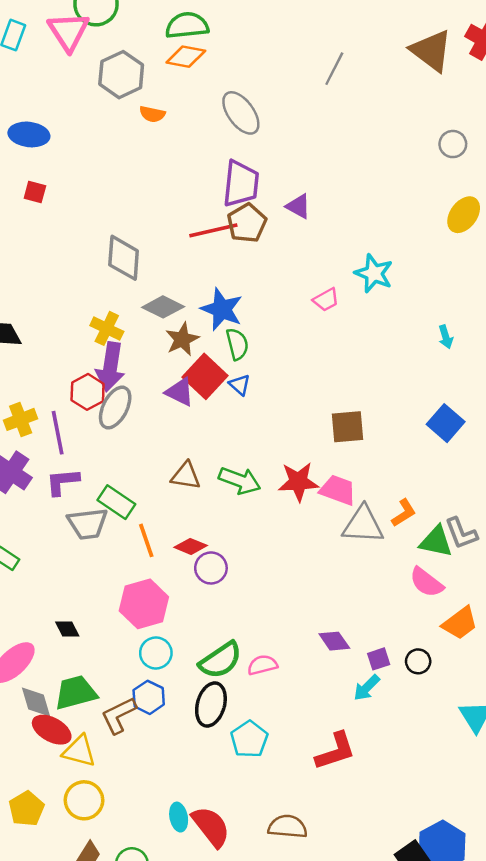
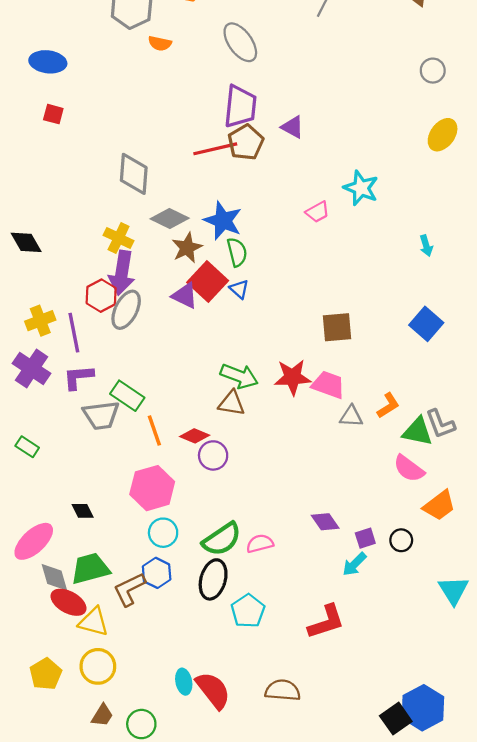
brown triangle: (186, 476) -> (232, 403), moved
gray triangle: (363, 525) -> (351, 416), size x0.6

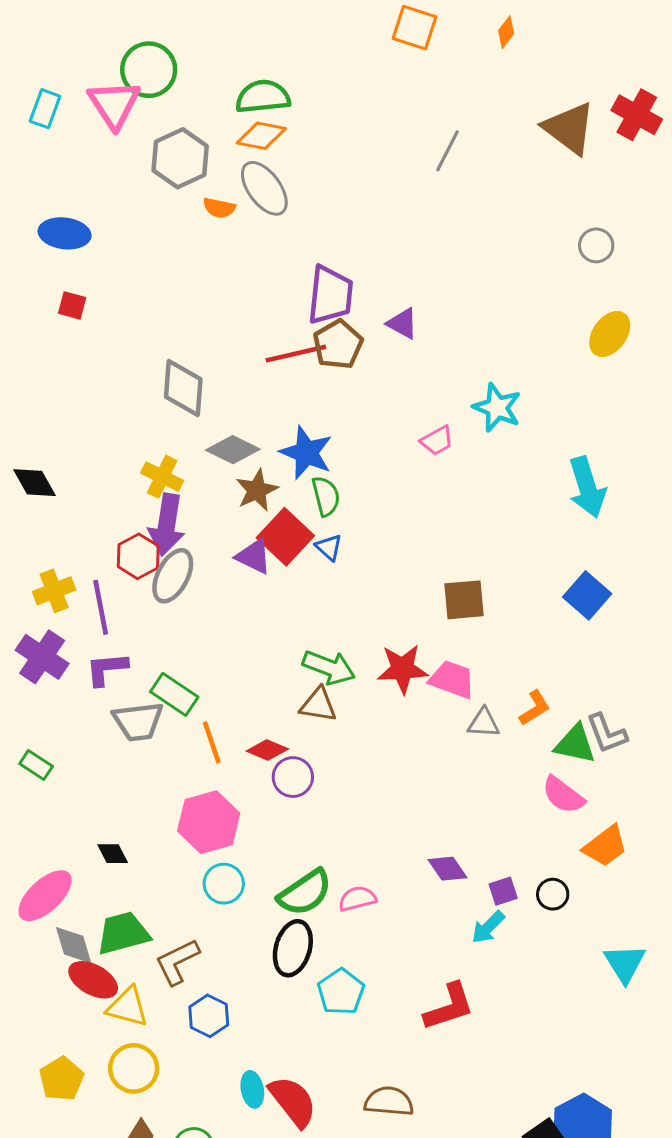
gray ellipse: (240, 42) -> (264, 188), moved
cyan arrow: (426, 246) -> (587, 487), size x2.0
blue hexagon: (157, 573) -> (209, 1016), moved

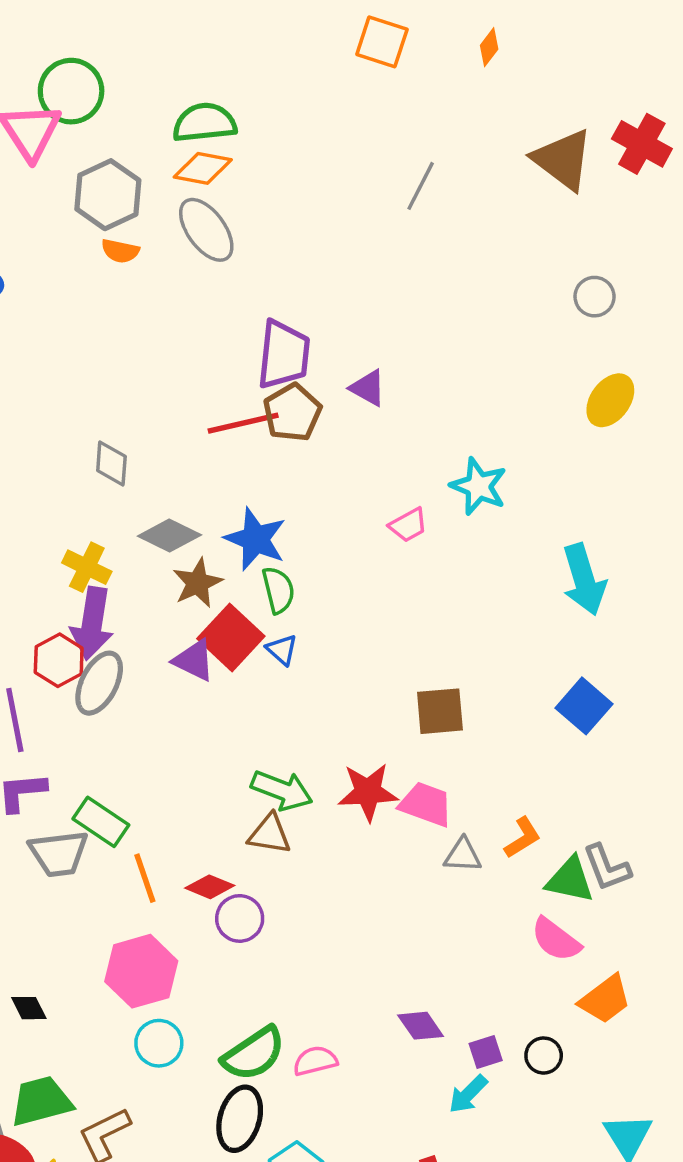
orange semicircle: (219, 208) -> (120, 251), moved
gray diamond: (183, 388) -> (111, 463), size x0.7

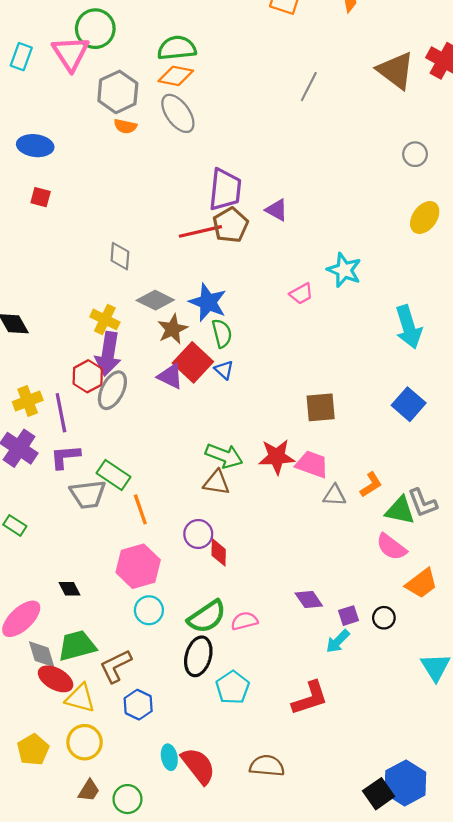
red diamond: (210, 887) -> (219, 552), moved, turned 68

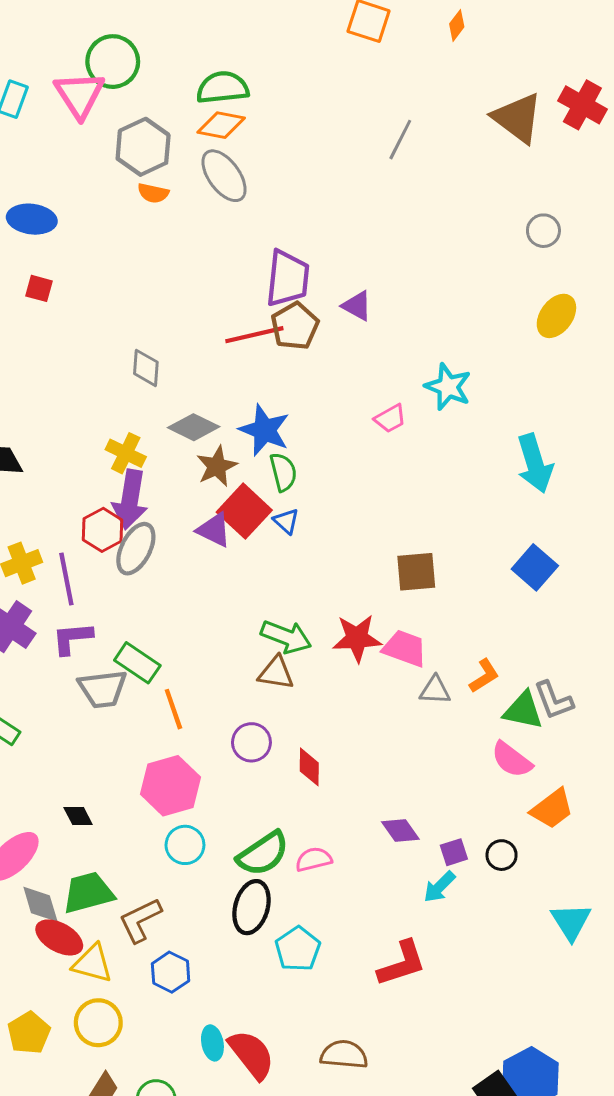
red diamond: (219, 552) -> (309, 767), moved

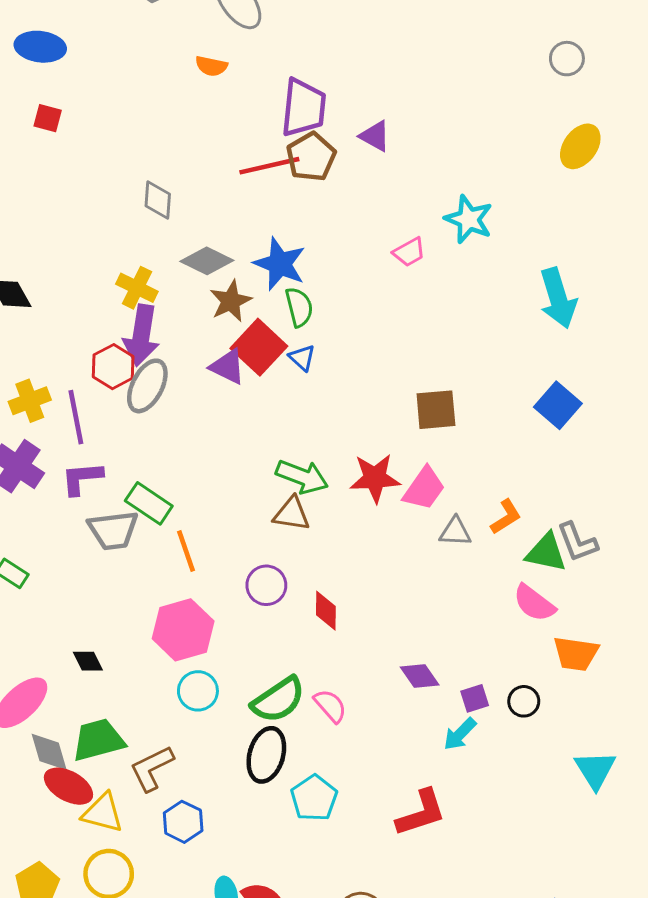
orange semicircle: (153, 193) -> (211, 66), moved
pink trapezoid: (405, 648) -> (424, 489), turned 105
orange trapezoid: (552, 809) -> (576, 654), turned 45
pink semicircle: (314, 859) -> (330, 706), turned 63

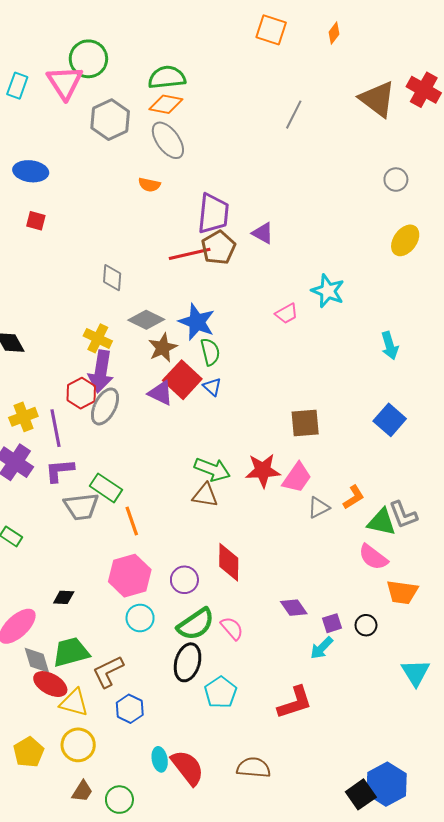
cyan arrow: (558, 298) -> (390, 346), size x0.7
gray triangle: (455, 532) -> (319, 508), turned -30
purple circle: (266, 585) -> (184, 580), moved
red diamond: (326, 611) -> (229, 562), size x1.4
black diamond: (88, 661) -> (64, 597), turned -60

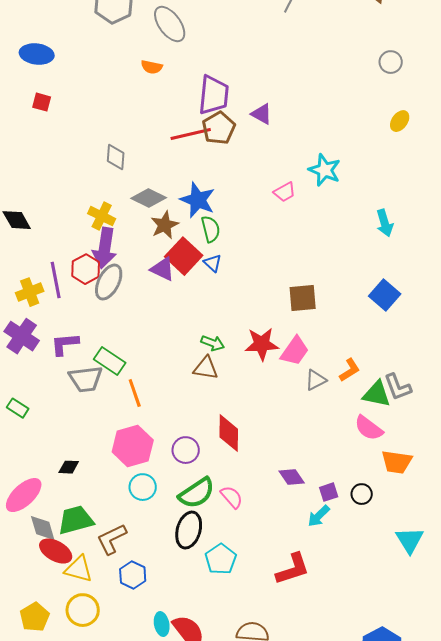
yellow ellipse: (405, 240) -> (400, 121), size x0.7
purple line: (55, 428) -> (56, 280), moved
green arrow: (212, 469) -> (213, 343), size x0.7

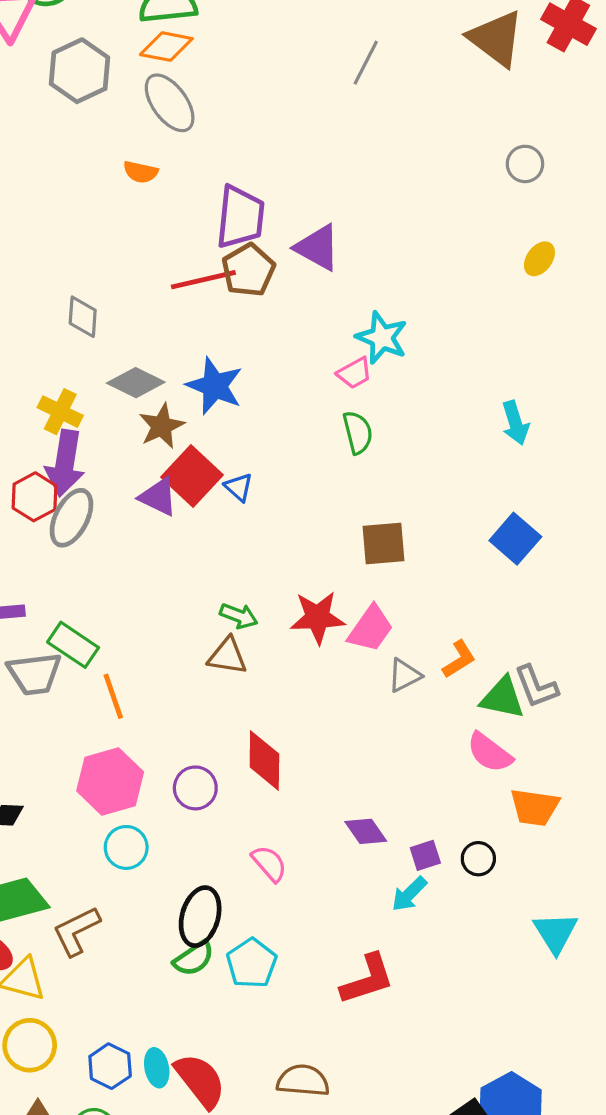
purple triangle: (262, 114) -> (318, 248), size x1.4
cyan star: (325, 170) -> (382, 338), moved
green semicircle: (211, 229) -> (358, 433), moved
green semicircle: (197, 493) -> (194, 958), moved, size x0.7
blue hexagon: (133, 575) -> (110, 1066), moved

